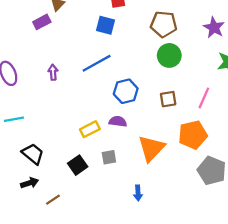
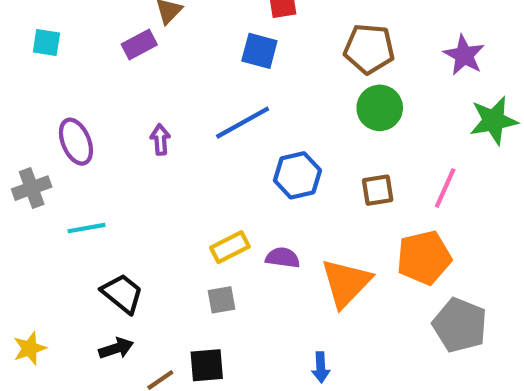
purple semicircle: (118, 121) -> (283, 258), moved
gray square: (109, 157) -> (221, 300), moved
black square: (78, 165) -> (207, 365), moved, turned 30

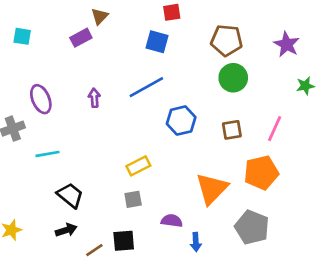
green star: (494, 121) -> (305, 86), size x0.6
purple semicircle: (283, 258) -> (172, 221), moved
gray pentagon: (460, 325) -> (252, 227), moved

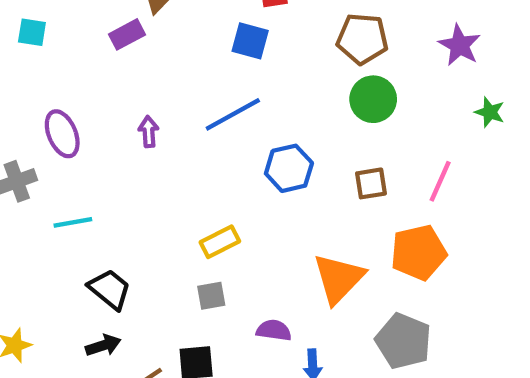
green star: (305, 86) -> (490, 112), turned 30

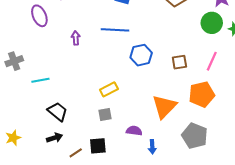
green circle: (373, 99) -> (212, 23), moved
blue line: (233, 114) -> (115, 30), turned 32
purple ellipse: (62, 134) -> (39, 16), moved

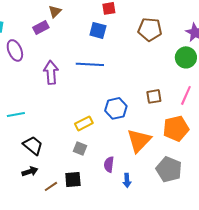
purple arrow: (76, 38) -> (51, 72), size x1.6
blue hexagon: (141, 55) -> (116, 108), moved
gray square: (105, 115) -> (80, 148), turned 32
purple semicircle: (134, 131) -> (109, 164), turned -91

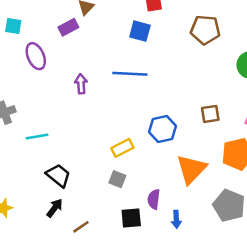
purple arrow: (51, 72) -> (81, 84), size x0.7
black arrow: (30, 171) -> (55, 208), turned -35
black square: (73, 179) -> (131, 218), moved

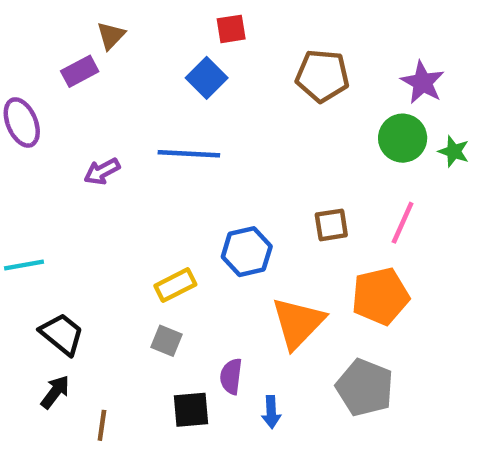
blue square: (140, 31) -> (207, 78), turned 30
purple arrow: (81, 84) -> (102, 171), turned -114
brown line: (81, 227) -> (102, 425), turned -48

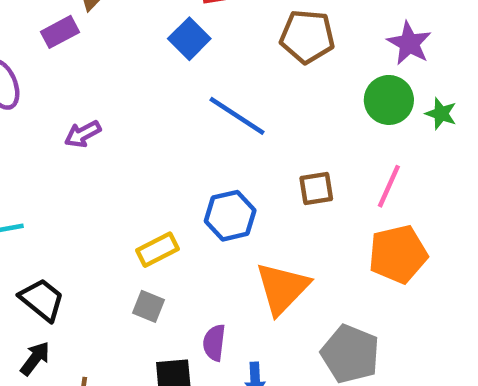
blue line: (189, 154) -> (237, 116), moved, turned 30
orange pentagon: (380, 296) -> (398, 254), moved

